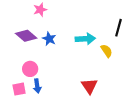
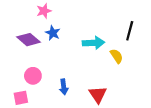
blue star: (49, 39) -> (53, 33), moved
blue arrow: (37, 86) -> (64, 87), moved

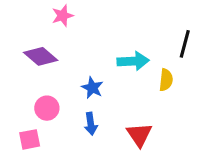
blue star: (53, 33) -> (92, 88), moved
yellow semicircle: (117, 56) -> (166, 80), turned 40

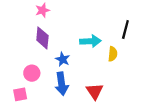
purple diamond: (41, 56) -> (42, 38), moved, turned 55
blue arrow: (91, 124) -> (62, 84), size x1.5

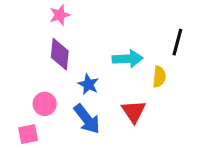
blue arrow: (62, 84) -> (87, 119), turned -30
red triangle: (95, 91) -> (134, 111), moved

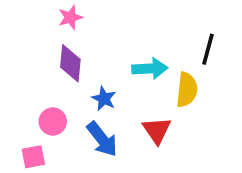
yellow semicircle: (159, 77) -> (187, 90), size x1.4

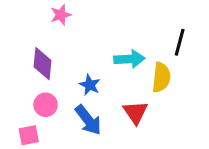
purple diamond: (70, 63) -> (43, 64), moved

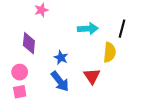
cyan arrow: (129, 59) -> (88, 29), moved
pink circle: (46, 105) -> (20, 72), moved

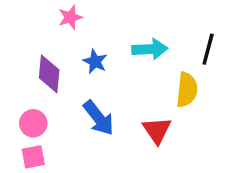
blue star: (61, 58) -> (95, 61), moved
blue arrow: (60, 81) -> (99, 118), moved

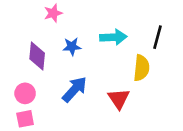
blue star: (95, 61) -> (72, 47), turned -30
blue arrow: (99, 118) -> (75, 89), turned -100

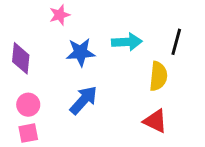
blue star: (72, 47) -> (81, 52), size x1.4
purple diamond: (37, 56) -> (21, 58), moved
red triangle: (119, 99) -> (155, 121), moved, turned -30

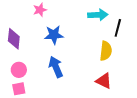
cyan arrow: (127, 42) -> (98, 15), moved
blue arrow: (84, 100) -> (56, 67), turned -65

